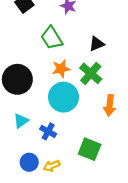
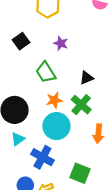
cyan triangle: (21, 121) -> (18, 139), moved
blue cross: (48, 131) -> (42, 157), size x1.5

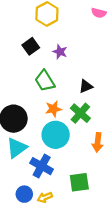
black square: (21, 41) -> (31, 46), moved
cyan triangle: (18, 139) -> (17, 148), size x1.5
green square: (80, 173) -> (79, 182), turned -30

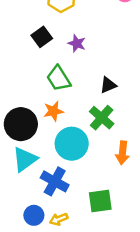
orange star: (53, 109) -> (53, 111), moved

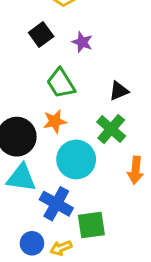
cyan triangle: (25, 159) -> (21, 178), turned 44
green square: (100, 201) -> (91, 225), moved

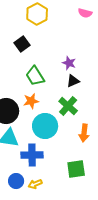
purple star: (82, 42) -> (69, 63), moved
blue cross: (56, 204) -> (32, 155), turned -30
green square: (91, 225) -> (76, 169), moved

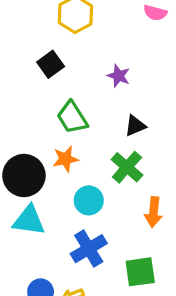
purple star: (69, 63) -> (119, 76), moved
cyan circle: (45, 126) -> (89, 200), size x0.7
blue cross: (32, 155) -> (89, 249), moved, turned -30

